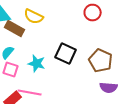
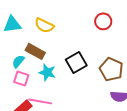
brown rectangle: (15, 29) -> (35, 51), moved
black square: (66, 54) -> (76, 62), turned 35

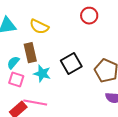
red circle: (103, 21) -> (89, 16), moved
brown rectangle: (35, 51) -> (30, 53), turned 48

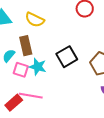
pink square: (16, 80) -> (21, 70), moved

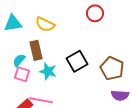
pink square: (21, 70) -> (22, 74), moved

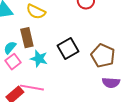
pink square: (22, 74) -> (13, 62), turned 35

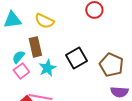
cyan star: (39, 59) -> (47, 68), turned 30

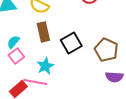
brown rectangle: (35, 47) -> (43, 32), moved
cyan star: (47, 68) -> (45, 66), moved

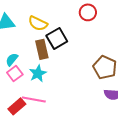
black square: (71, 43) -> (57, 38), moved
cyan star: (45, 66) -> (38, 73), moved

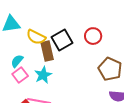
red circle: (88, 12) -> (93, 36), moved
yellow semicircle: (38, 23) -> (36, 37), moved

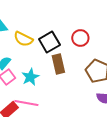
brown rectangle: (47, 51) -> (58, 64), moved

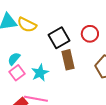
yellow semicircle: (23, 39) -> (27, 25), moved

